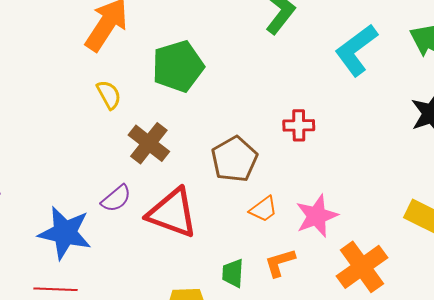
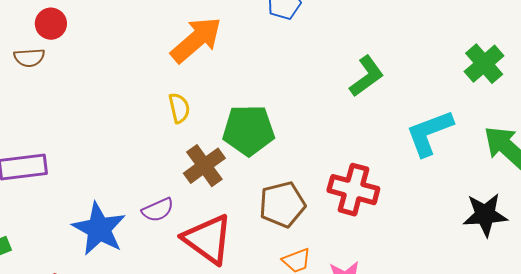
green pentagon: (178, 66) -> (249, 130), moved
red cross: (299, 125) -> (353, 190), size x1.6

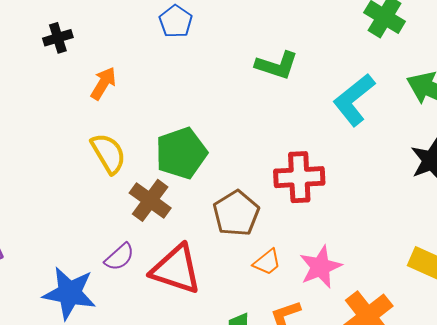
orange arrow: (196, 40) -> (103, 83), size x0.6
green L-shape: (367, 76) -> (277, 65), turned 72
yellow semicircle: (179, 108) -> (108, 153), size x1.4

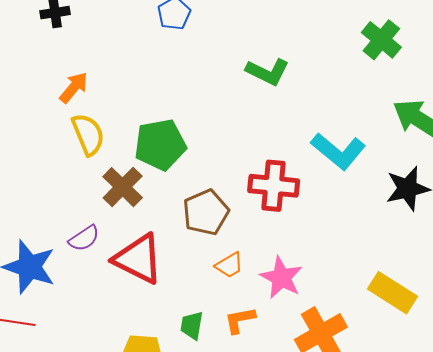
orange arrow: (103, 83) -> (74, 87), moved
cyan L-shape: (354, 100) -> (338, 151), moved, turned -110
pink star: (320, 267) -> (281, 278), turned -30

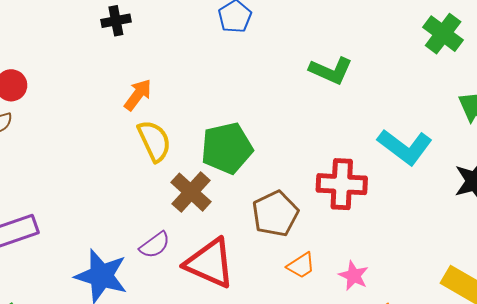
pink star: (281, 278) -> (354, 276), size x0.7

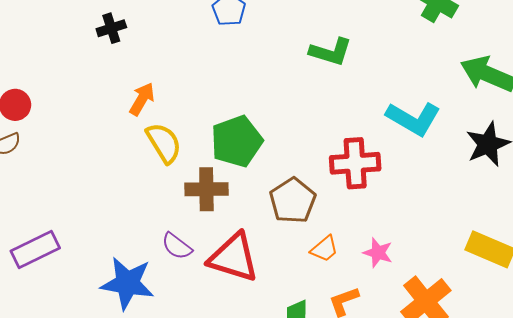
brown cross: (191, 192) -> (206, 189), turned -36
purple semicircle: (155, 245) -> (177, 246), turned 80

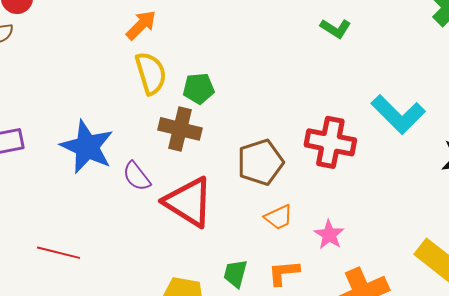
green L-shape: (331, 52) -> (336, 28), size x0.7
green pentagon: (237, 141) -> (199, 88), moved, size x0.6
blue star: (127, 283) -> (87, 147), moved

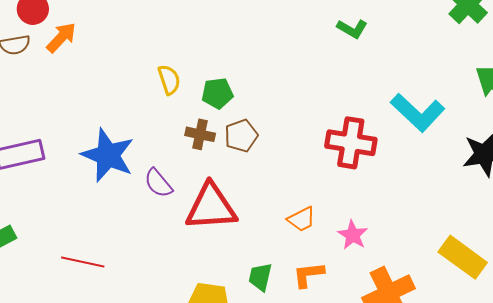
orange arrow: (141, 25) -> (61, 37), moved
yellow semicircle: (151, 73) -> (169, 80), size x0.7
brown cross: (180, 129) -> (200, 134), size x0.7
brown pentagon: (260, 162) -> (241, 136), moved, size x0.7
red triangle: (189, 202) -> (211, 207), turned -34

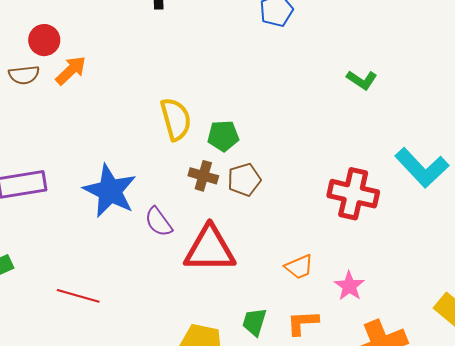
yellow semicircle: (169, 80) -> (176, 119), size x1.4

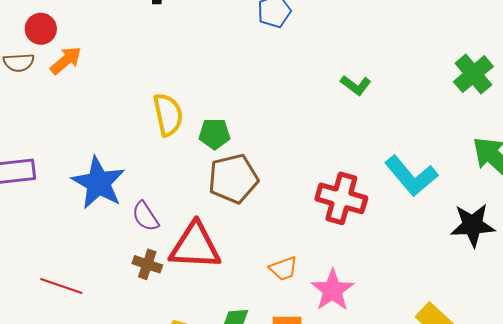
brown cross: (203, 176) -> (147, 264), moved
brown pentagon: (244, 180) -> (233, 179), size x1.5
pink star: (349, 286) -> (333, 290), size x1.4

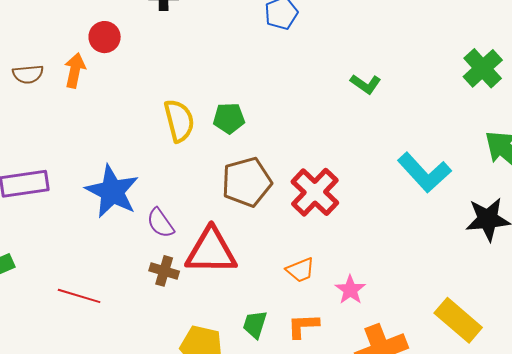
red circle: (41, 29) -> (105, 37), moved
orange arrow: (66, 60) -> (75, 70), turned -36
green pentagon: (214, 134) -> (229, 118), moved
red cross: (341, 198) -> (315, 192), moved, turned 30
pink star: (333, 290) -> (350, 290), size x0.7

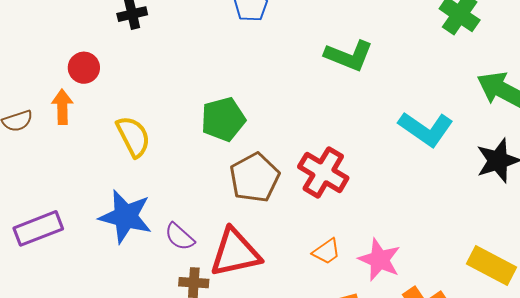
green L-shape: (366, 84) -> (349, 56), size x1.6
green pentagon: (229, 118) -> (223, 119), size x1.4
yellow semicircle: (179, 121) -> (133, 136), moved
pink star: (350, 290) -> (379, 260), size x1.4

